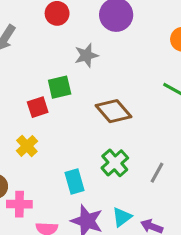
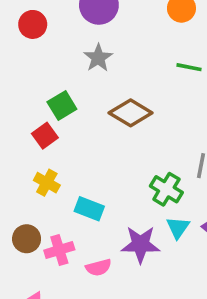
gray star: (86, 55) -> (98, 58), moved
green cross: (115, 163) -> (166, 189), moved
cyan rectangle: (74, 182) -> (89, 209), moved, turned -35

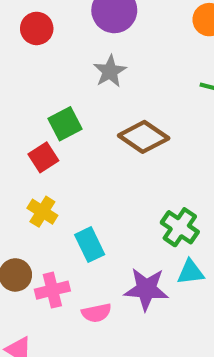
cyan rectangle: (89, 209) -> (90, 245), turned 40
cyan triangle: (178, 228) -> (191, 272), turned 45

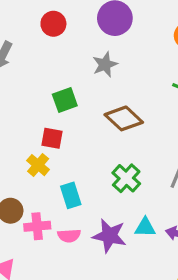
red square: (43, 157) -> (52, 138), moved, turned 35
green cross: (180, 227) -> (126, 178), moved
pink semicircle: (96, 313) -> (69, 236), moved

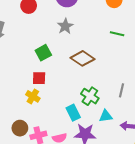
cyan rectangle: (71, 195) -> (73, 113), moved
cyan triangle: (145, 227) -> (106, 116), moved

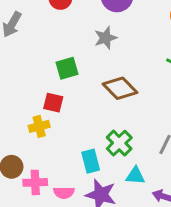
yellow cross: (33, 96) -> (39, 126), turned 32

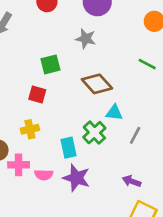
gray star: (106, 38) -> (86, 39), turned 30
yellow cross: (39, 126) -> (30, 129), moved
cyan triangle: (135, 176) -> (114, 113), moved

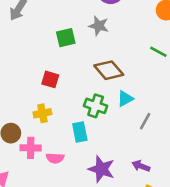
green square: (50, 64) -> (66, 38), moved
cyan triangle: (114, 113) -> (125, 99), turned -36
green cross: (94, 133) -> (96, 106), moved, turned -30
purple star: (76, 178) -> (101, 169), moved

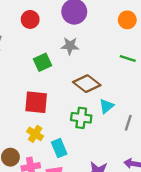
red square: (50, 79) -> (36, 102), size x1.5
yellow cross: (42, 113) -> (35, 134), turned -35
cyan rectangle: (80, 132) -> (59, 148), moved

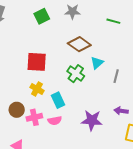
gray star: (70, 46) -> (72, 12), moved
green square: (43, 62) -> (42, 16), moved
green cross: (81, 118) -> (76, 74), turned 30

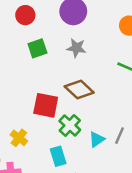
red square: (37, 62) -> (46, 105), moved
cyan triangle: (97, 63) -> (97, 139), moved
cyan rectangle: (58, 100) -> (58, 156), moved

